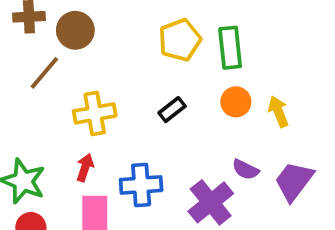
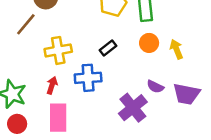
purple trapezoid: (294, 181) -> (186, 94), turned -116
blue cross: (141, 185) -> (88, 78), moved

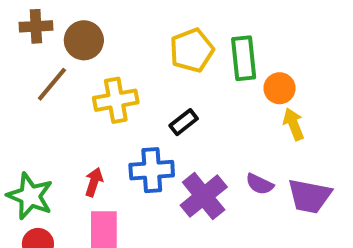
orange circle: (149, 43) -> (280, 88), moved
yellow cross: (58, 50) -> (116, 100), moved
purple cross: (133, 108) -> (204, 196), moved

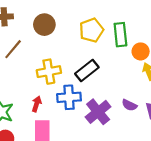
brown circle: (84, 40) -> (44, 25), moved
yellow cross: (116, 100) -> (49, 72), moved
black rectangle: (184, 122) -> (87, 70), size x1.5

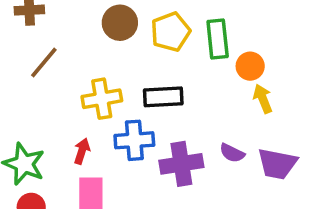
brown circle: (44, 25) -> (120, 23), moved
black rectangle: (87, 70) -> (163, 97), turned 35
purple cross: (98, 112) -> (181, 164), turned 30

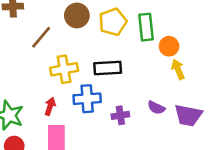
brown line: (44, 63) -> (41, 37), moved
purple cross: (181, 164) -> (120, 115), size x0.6

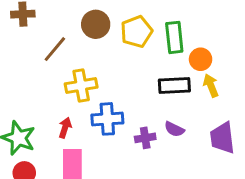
black rectangle: (108, 68) -> (174, 85), moved
purple semicircle: (156, 108) -> (174, 129), moved
purple trapezoid: (188, 115) -> (222, 138), turned 72

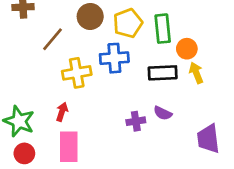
blue cross: (107, 119) -> (114, 58), moved
purple trapezoid: (222, 138) -> (208, 139), moved

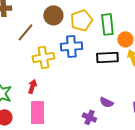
purple semicircle: (163, 113) -> (106, 102), moved
purple cross: (136, 121) -> (89, 117), moved, turned 32

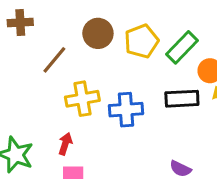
green rectangle: (107, 24) -> (182, 47), turned 50
blue cross: (71, 46) -> (126, 110), moved

